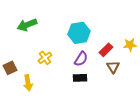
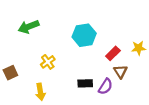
purple semicircle: (81, 59) -> (105, 86), moved
yellow arrow: (28, 83) -> (40, 92), moved

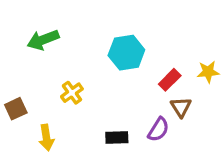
black rectangle: (85, 83) -> (117, 138), moved
yellow arrow: (40, 92) -> (46, 138), moved

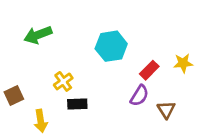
brown triangle: (181, 107) -> (166, 110), moved
purple semicircle: (158, 130) -> (139, 96), moved
black rectangle: (117, 138) -> (77, 104), moved

